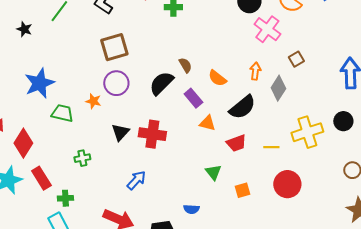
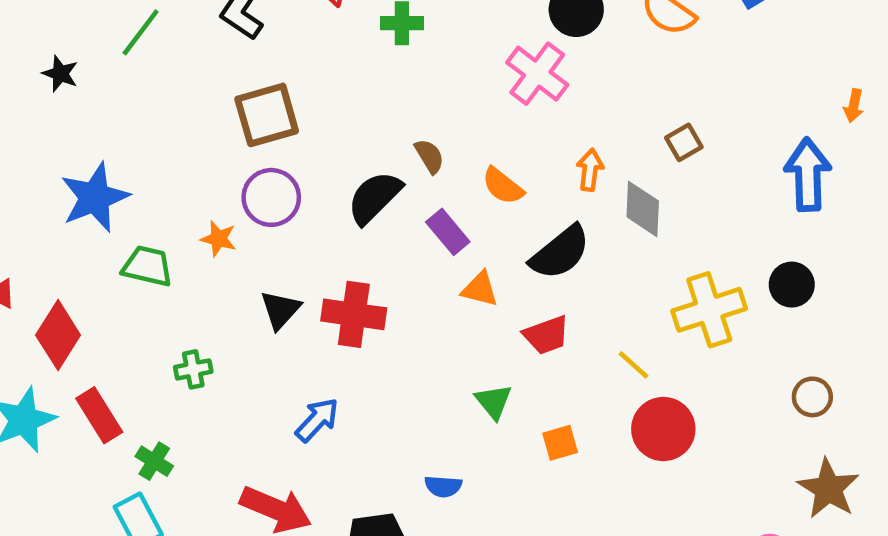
pink cross: (267, 29) -> (537, 74), moved
gray diamond: (278, 88) -> (643, 209), turned -30
yellow line: (271, 147) -> (633, 365), moved, turned 42
green cross: (65, 198) -> (154, 461), turned 35

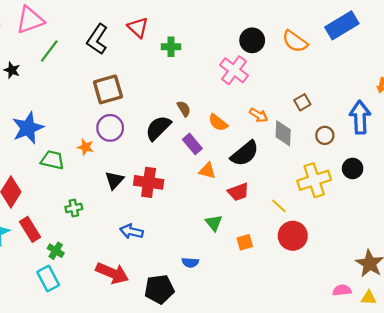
orange arrow: (590, 170) -> (259, 115), turned 114
brown circle: (812, 397) -> (325, 135), moved
blue arrow: (317, 420) -> (131, 231), turned -120

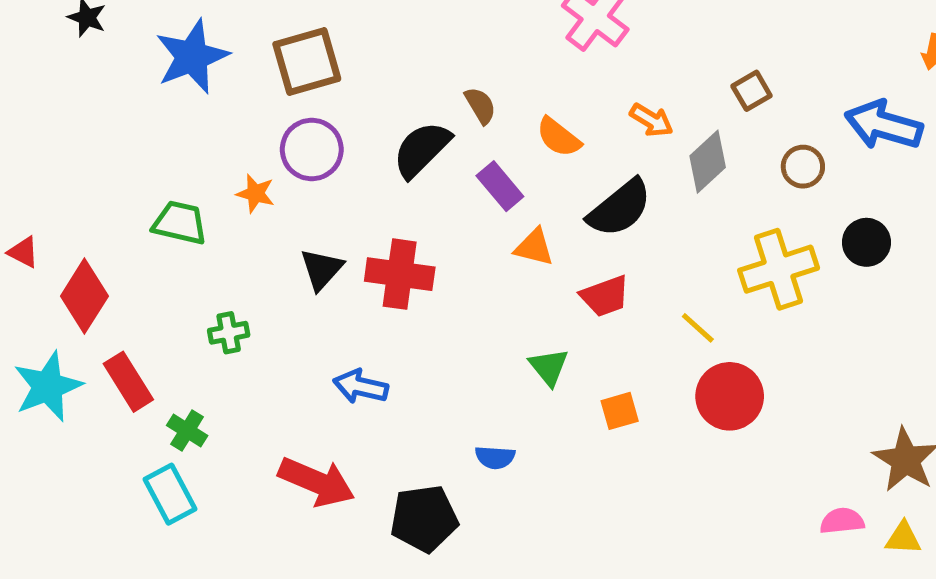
blue arrow: (360, 117) -> (884, 125), turned -72
blue star: (28, 128) -> (192, 57), moved
gray diamond: (283, 133) -> (708, 162), turned 45

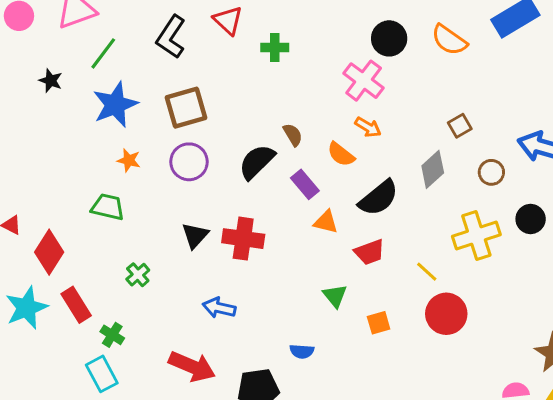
orange arrow: (651, 120) -> (368, 127), moved
orange star: (256, 193) -> (129, 160), moved
green cross: (229, 333) -> (138, 275), turned -30

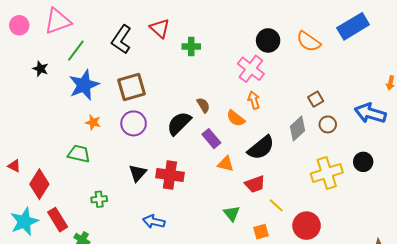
orange arrow: (368, 127) -> (254, 100), turned -138
brown circle: (491, 172) -> (328, 124), moved
yellow line: (427, 272) -> (276, 205), moved
green cross: (138, 275) -> (99, 199), turned 35

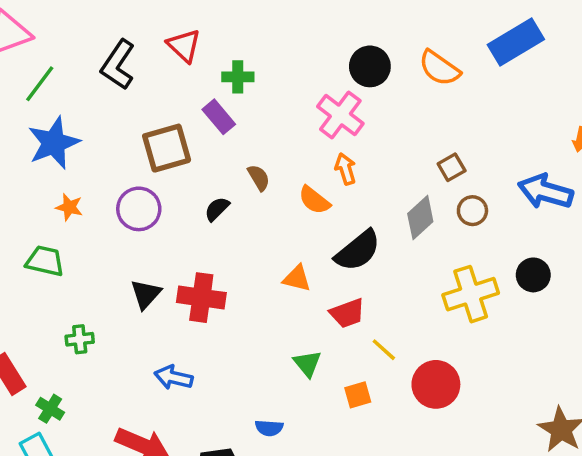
brown square: (132, 87) -> (167, 148), moved
black semicircle: (179, 123) -> (217, 209), size x0.6
purple rectangle: (211, 139) -> (219, 117), moved

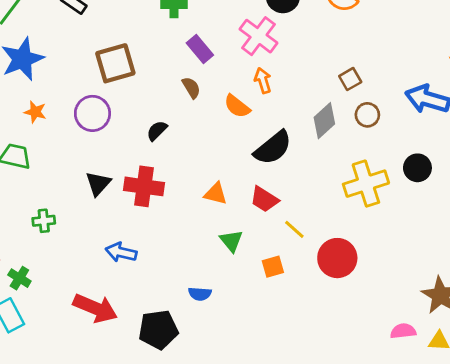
purple rectangle: (219, 117) -> (200, 49), moved
black semicircle: (217, 209) -> (157, 131), moved
orange triangle: (297, 278) -> (216, 194), moved
red trapezoid: (347, 313) -> (264, 199), turned 52

